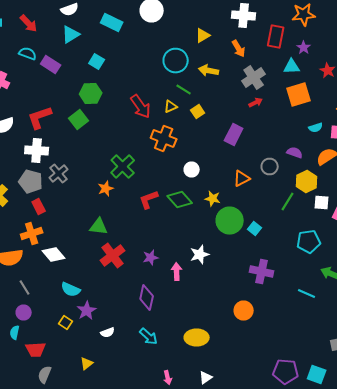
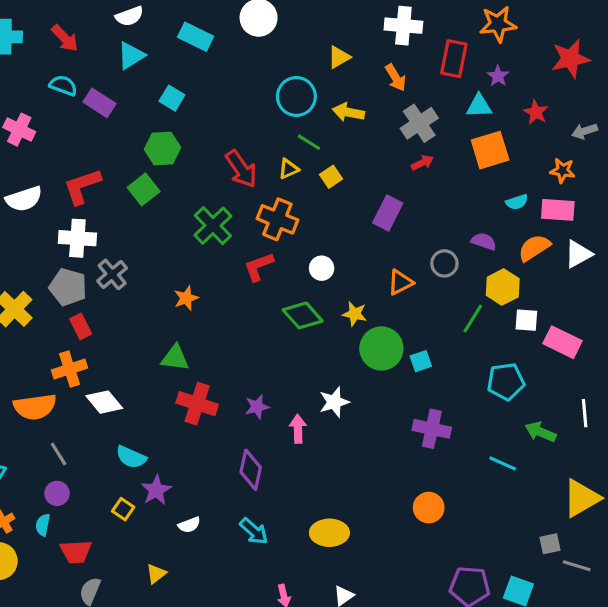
green cross: (123, 166) -> (213, 226), moved
red L-shape: (149, 200) -> (259, 267), moved
cyan square: (255, 228) -> (421, 361), turned 32
red cross: (113, 256) -> (197, 404), turned -35
orange circle: (244, 310) -> (429, 508), moved

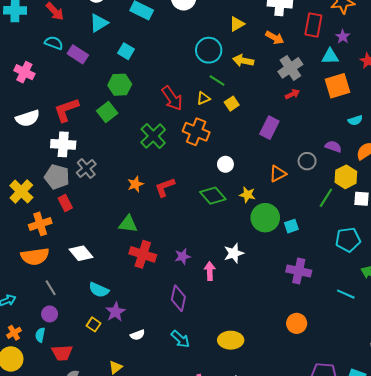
orange arrow: (396, 78) -> (275, 38), turned -30
red L-shape: (259, 267) -> (165, 187), moved
orange cross: (70, 369) -> (40, 224), moved

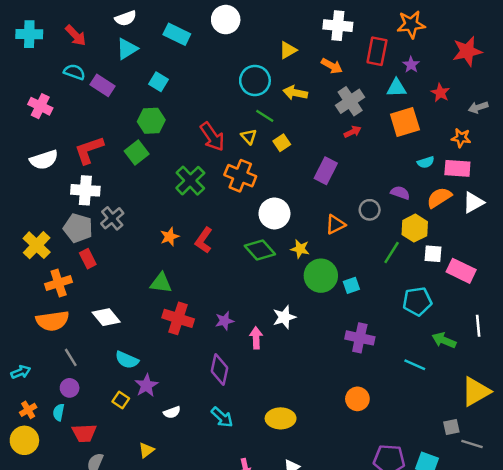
yellow triangle: (203, 98) -> (249, 137), turned -48
white circle: (225, 164) -> (274, 213), size x1.6
red L-shape: (165, 187) -> (204, 240), turned -35

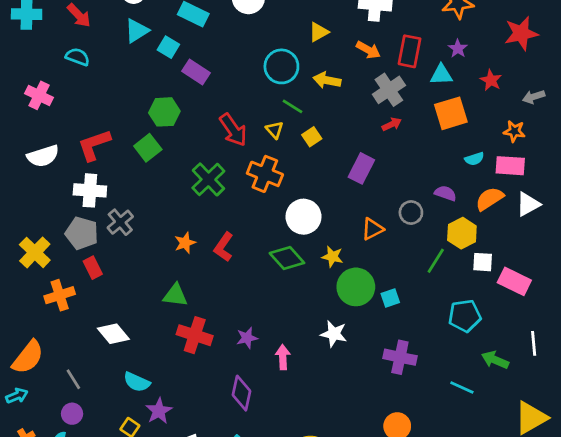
red rectangle: (377, 51) -> (410, 51), moved
cyan square: (159, 82) -> (168, 47), moved
purple rectangle: (102, 85) -> (196, 72), moved
white star: (284, 317) -> (334, 334), moved, turned 30
orange semicircle: (52, 321) -> (28, 357), moved, turned -44

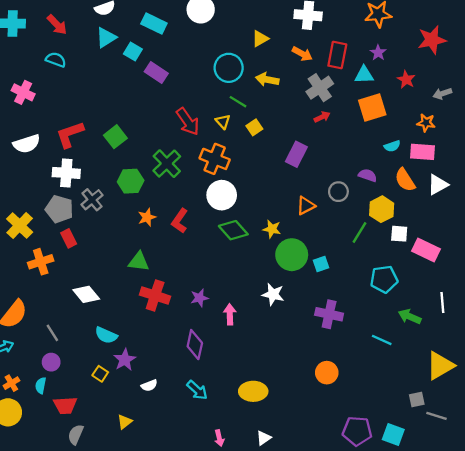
green hexagon: (164, 112) -> (131, 181), moved
orange semicircle: (490, 199) -> (405, 180), turned -90
white circle: (303, 217) -> (222, 195), moved

